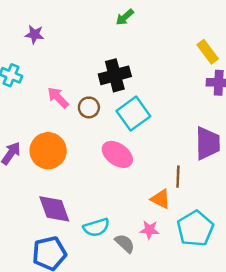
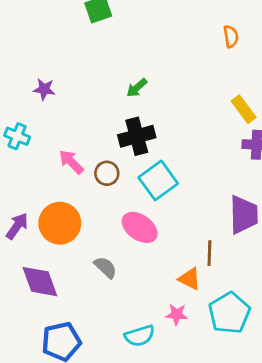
green arrow: (125, 17) -> (137, 88), moved
purple diamond: (54, 209) -> (40, 282), moved
cyan semicircle: (96, 227) -> (140, 336), moved
gray semicircle: (125, 243) -> (105, 267), moved

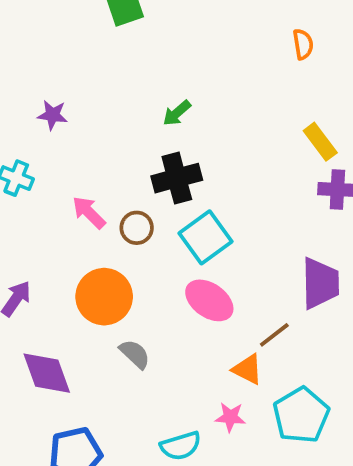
orange circle: (60, 223) -> (104, 297), moved
pink ellipse: (140, 227) -> (209, 300), moved
brown line: (209, 253) -> (274, 335), turned 50

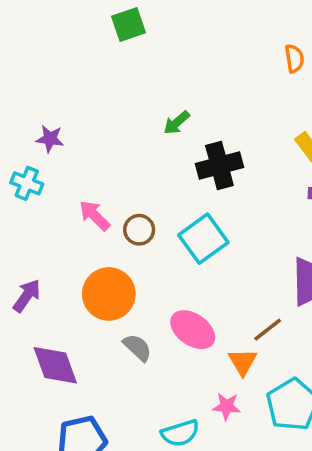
purple star: (52, 115) -> (50, 139), moved
black cross: (177, 178) -> (219, 166), moved
pink ellipse: (209, 300) -> (193, 330), moved
orange triangle: (248, 369) -> (243, 362), turned 32

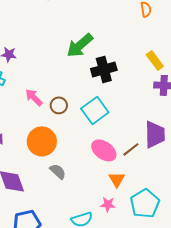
green arrow: (177, 123) -> (80, 45), size x1.8
pink ellipse: (193, 330) -> (104, 150), moved
brown line: (268, 330) -> (131, 149), moved

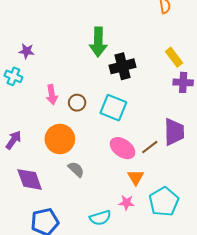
green arrow: (80, 45) -> (98, 42), turned -48
pink arrow: (34, 97) -> (52, 95), turned -144
cyan square: (95, 110) -> (113, 108), turned -32

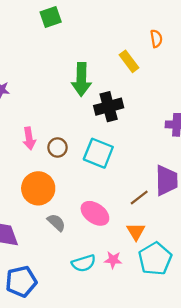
yellow rectangle: (174, 57) -> (129, 61), moved
pink ellipse: (122, 148) -> (95, 213), moved
orange triangle: (136, 177) -> (136, 231), moved
cyan semicircle: (100, 218) -> (84, 263), moved

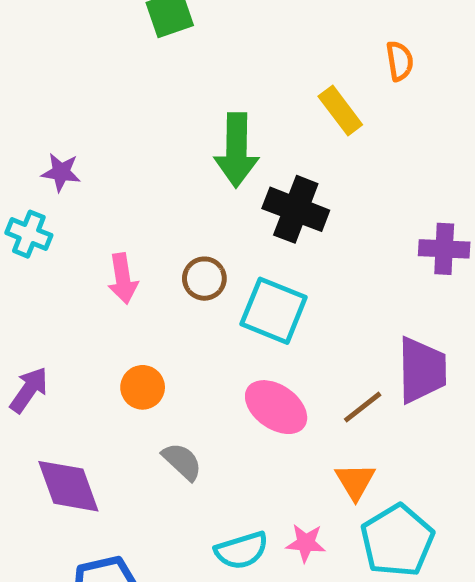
black cross: (109, 107) -> (296, 209), turned 36
brown circle: (58, 148) -> (204, 279), moved
orange circle: (38, 188) -> (143, 387), size x0.6
pink ellipse: (95, 213) -> (276, 407), moved

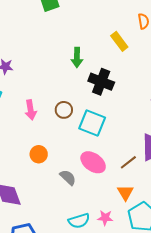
green arrow: (237, 150) -> (77, 57), size x0.7
gray semicircle: (182, 461) -> (68, 177), moved

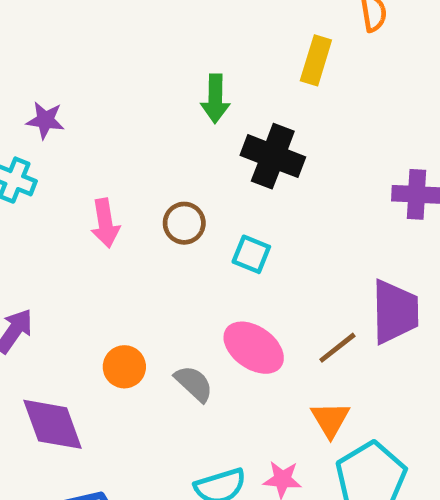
yellow rectangle: (119, 41) -> (316, 60), turned 54
cyan square: (92, 123) -> (251, 254), size x0.6
orange circle: (39, 154) -> (124, 367), moved

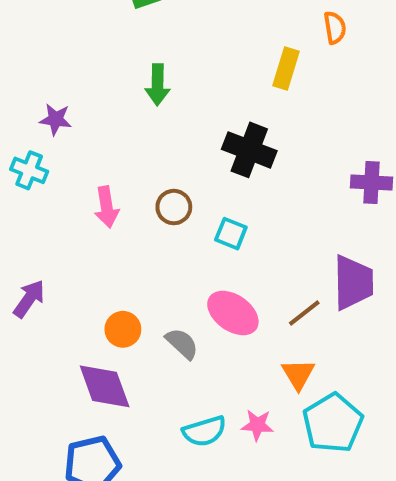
green arrow: (215, 99) -> (158, 85), moved
purple diamond: (53, 424) -> (105, 386), moved

